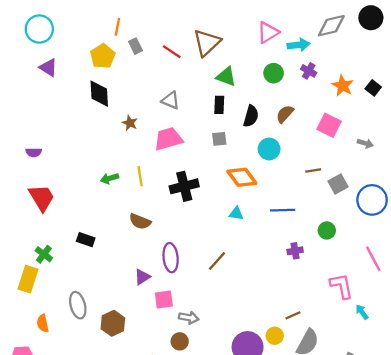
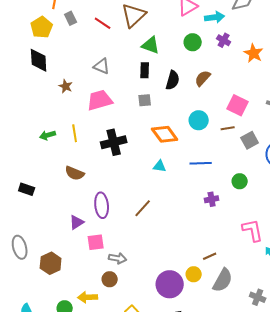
pink square: (329, 125) -> (238, 105), moved
cyan circle: (269, 149) -> (199, 120), moved

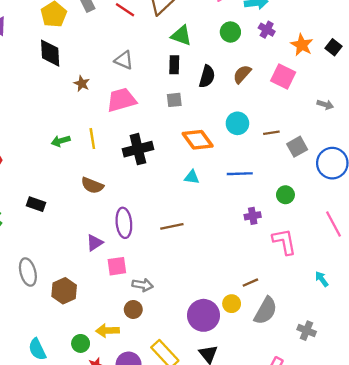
pink square: (238, 105) -> (283, 76), moved
brown line: (143, 208) -> (172, 226), turned 36
pink L-shape: (253, 230) -> (284, 242), moved

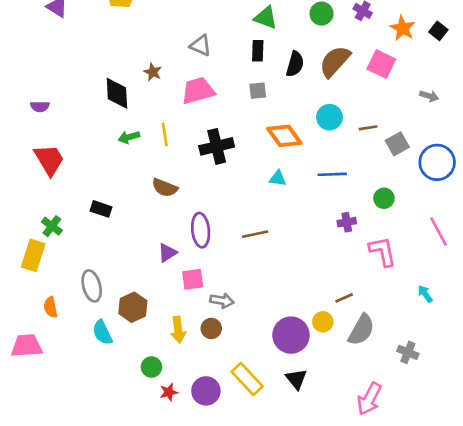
black diamond: (50, 53) -> (117, 93), moved
brown semicircle: (242, 74) -> (335, 61), size x1.5
yellow arrow: (107, 331) -> (178, 330), moved, turned -95
cyan semicircle: (37, 349) -> (102, 332), moved

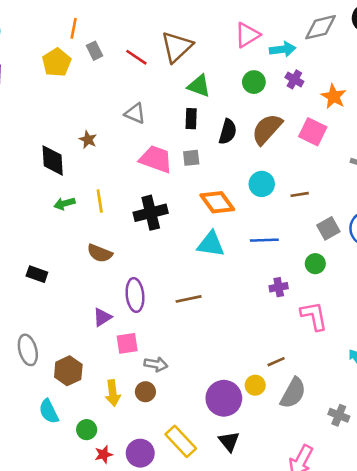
pink trapezoid: (198, 91) -> (156, 159), moved, turned 36
gray square: (397, 144) -> (328, 228), moved
cyan triangle: (278, 178) -> (211, 244), size x1.6
cyan semicircle: (102, 332) -> (49, 411), moved

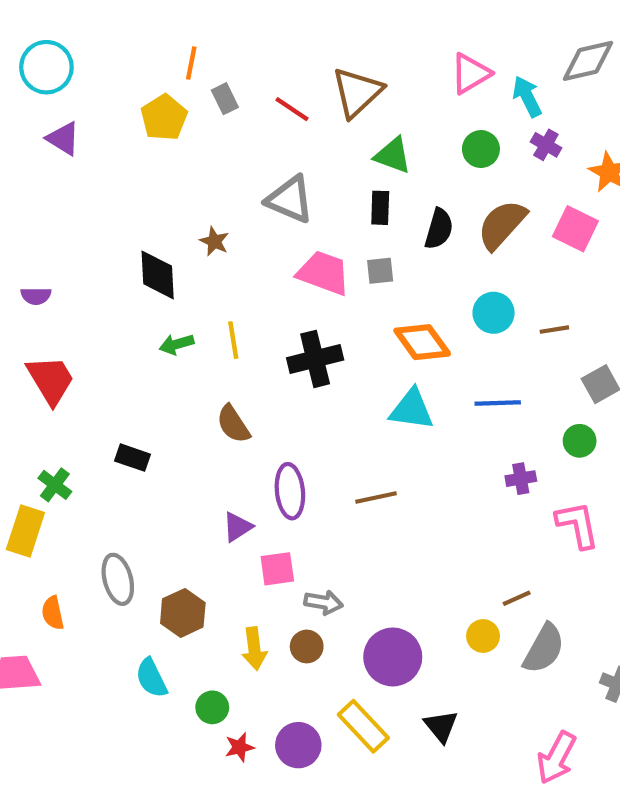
cyan arrow: (283, 49) -> (527, 97), turned -110
gray triangle: (135, 113) -> (290, 199), size x1.4
brown semicircle: (100, 253) -> (233, 424), turned 35
purple circle: (224, 398) -> (393, 657), moved

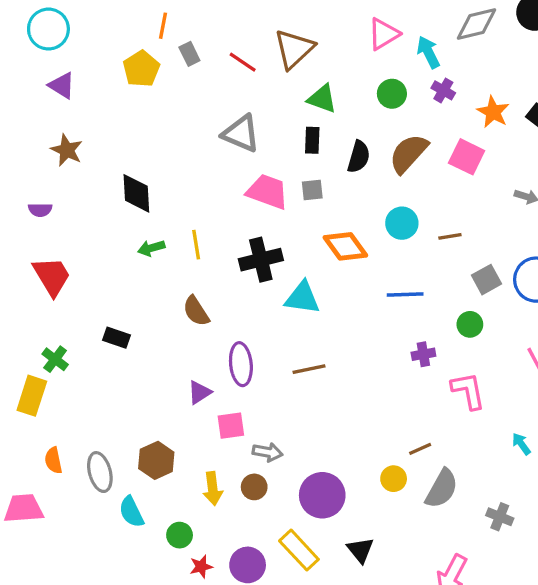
brown star: (214, 241) -> (67, 150), moved, size x1.4
cyan triangle: (412, 409) -> (302, 298), moved
gray ellipse: (118, 579) -> (100, 472), moved

